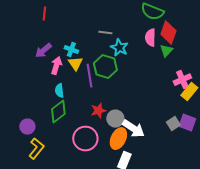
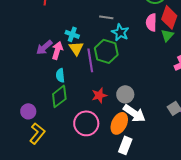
purple arrow: (43, 51) -> (44, 47), moved
gray circle: (115, 119) -> (125, 94), moved

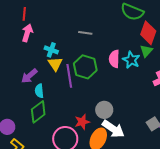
pink semicircle: (151, 22) -> (114, 59), moved
cyan star: (120, 32) -> (131, 60), moved
purple arrow: (44, 47) -> (29, 76), moved
pink arrow: (57, 50) -> (27, 33), moved
red star: (99, 95) -> (82, 122), moved

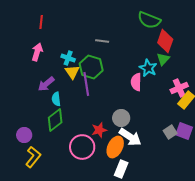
pink arrow: (27, 33) -> (37, 52), moved
pink semicircle: (114, 59) -> (136, 82), moved
green hexagon: (85, 67) -> (91, 67), moved

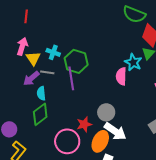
gray line: (102, 41) -> (47, 72), moved
yellow triangle: (72, 72) -> (33, 58), moved

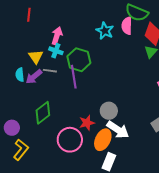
pink arrow: (22, 46) -> (57, 36), moved
cyan star: (133, 62) -> (105, 31), moved
pink semicircle: (121, 76) -> (127, 26), moved
cyan semicircle: (41, 93) -> (20, 75), moved

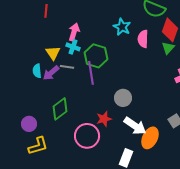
pink semicircle: (127, 26) -> (143, 39), moved
gray circle: (109, 111) -> (123, 98), moved
orange ellipse: (103, 140) -> (150, 138), moved
yellow L-shape: (21, 150) -> (38, 146), turned 35

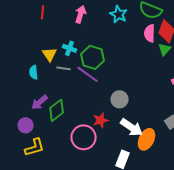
cyan star: (122, 27) -> (119, 14), moved
pink arrow: (74, 32) -> (81, 14), moved
pink semicircle: (143, 39) -> (150, 33), moved
purple arrow: (51, 73) -> (40, 102), moved
purple line: (91, 73) -> (88, 74), turned -45

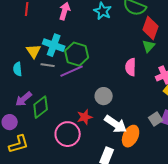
pink semicircle: (150, 33) -> (131, 67), moved
cyan cross: (70, 48) -> (54, 45), size x1.5
purple line: (88, 74) -> (72, 71), turned -60

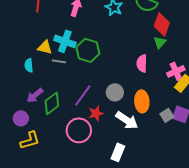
yellow triangle: (34, 51) -> (45, 47), turned -42
purple line: (72, 71) -> (83, 95), moved, turned -30
orange ellipse: (131, 136) -> (142, 101), moved, turned -30

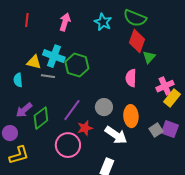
red diamond: (162, 24) -> (137, 41), moved

